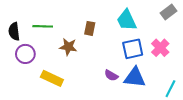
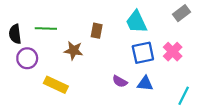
blue triangle: (135, 77) -> (145, 84), size x0.7

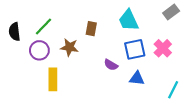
green line: (46, 28) -> (44, 27), turned -48
purple circle: (27, 58) -> (39, 50), moved
purple semicircle: (120, 81) -> (111, 65), moved
yellow rectangle: (56, 85) -> (53, 79), turned 65

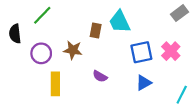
cyan trapezoid: (129, 20) -> (120, 22), moved
green line: (44, 27) -> (42, 15), moved
purple semicircle: (111, 65) -> (100, 76), moved
blue triangle: (137, 78) -> (144, 83), turned -35

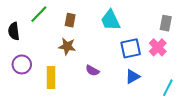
gray rectangle: (179, 13) -> (166, 23), moved, turned -42
brown rectangle: (96, 30) -> (70, 20), moved
purple circle: (41, 53) -> (22, 64), moved

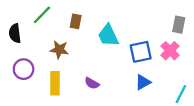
cyan trapezoid: (110, 20) -> (108, 35), moved
brown star: (67, 46) -> (59, 50), moved
purple semicircle: (92, 71) -> (92, 83), moved

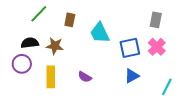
gray rectangle: (179, 25) -> (156, 20), moved
black semicircle: (15, 33) -> (30, 43), moved, turned 90

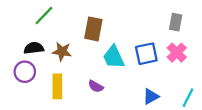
brown rectangle: (70, 20) -> (93, 29), moved, size x1.5
cyan trapezoid: (100, 33) -> (114, 57), moved
blue triangle: (132, 76) -> (151, 97), moved

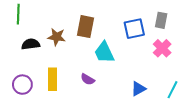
green line: (44, 15) -> (18, 14), moved, turned -42
brown star: (62, 51) -> (57, 37), moved
blue square: (146, 54) -> (134, 29), moved
purple circle: (25, 72) -> (22, 85), moved

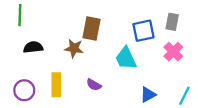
brown star: (57, 37) -> (74, 48), moved
cyan trapezoid: (104, 52) -> (126, 58), moved

